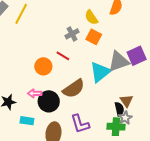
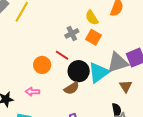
brown semicircle: (74, 89) -> (72, 88), size x0.7
black circle: (49, 101) -> (79, 71), moved
brown triangle: (126, 101) -> (126, 86), moved

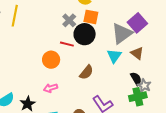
black circle: (79, 71) -> (85, 34), moved
cyan triangle: (99, 73) -> (114, 56), moved, size x0.7

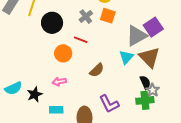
black circle: (85, 34) -> (52, 23), moved
brown triangle: (137, 53) -> (149, 57), size x1.6

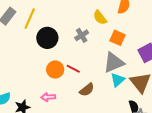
orange square: (108, 16) -> (118, 38), moved
gray triangle: (137, 36) -> (114, 63), moved
red line: (81, 40) -> (73, 69), moved

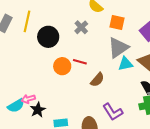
cyan triangle: (118, 80) -> (125, 64), turned 42
pink arrow: (48, 97) -> (28, 99), moved

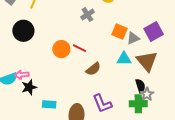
orange square: (117, 23) -> (120, 31), moved
black circle: (48, 37) -> (23, 31), moved
gray triangle: (118, 48) -> (133, 38), moved, size x0.6

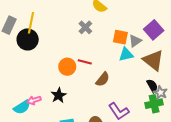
black circle: (23, 31) -> (28, 39), moved
cyan triangle: (124, 59) -> (126, 54), moved
black star: (29, 87) -> (59, 95), moved

